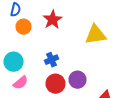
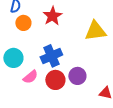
blue cross: (52, 60) -> (51, 56), size x1.5
pink semicircle: (20, 83) -> (30, 77), moved

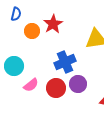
orange circle: (23, 23) -> (32, 31), moved
blue cross: (51, 56) -> (65, 62), moved

